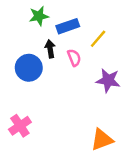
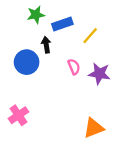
pink semicircle: (74, 58) -> (74, 67), moved

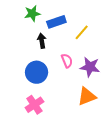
blue circle: (27, 62) -> (37, 72), moved
pink cross: (18, 115) -> (34, 105), moved
orange triangle: (94, 128) -> (87, 96), moved

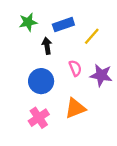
green star: (32, 14) -> (28, 22), moved
orange triangle: (87, 96) -> (75, 108), moved

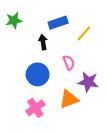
green star: (28, 22) -> (14, 20), moved
purple star: (101, 75) -> (88, 82), moved

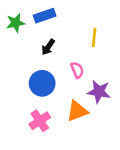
blue rectangle: (58, 23) -> (45, 16), moved
yellow line: (84, 33) -> (94, 37), turned -35
black arrow: (43, 42) -> (48, 47), turned -136

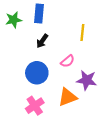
blue rectangle: (45, 16) -> (39, 13), turned -66
pink semicircle: (77, 70) -> (68, 61), turned 72

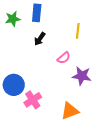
blue circle: (37, 73) -> (14, 85), moved
orange triangle: (68, 97) -> (70, 111), moved

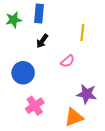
purple star: (82, 76) -> (87, 94), moved
blue circle: (14, 85) -> (23, 73), moved

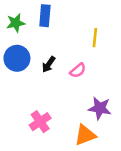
black arrow: (42, 41) -> (49, 64), moved
blue circle: (23, 73) -> (17, 58), moved

